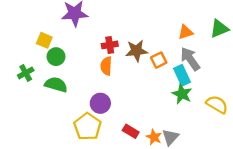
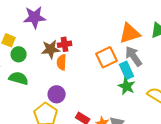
orange triangle: (186, 32) -> (130, 33), size x1.6
brown star: (137, 51) -> (51, 49), moved
orange square: (159, 60) -> (107, 57), size x1.5

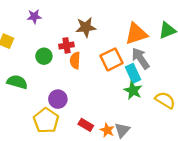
purple star: (35, 17) -> (34, 17), size x0.6
brown star: (51, 49) -> (86, 27), moved
green circle: (19, 54) -> (44, 56), moved
orange semicircle: (62, 62) -> (75, 60), moved

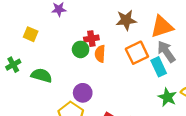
brown star: (86, 27) -> (126, 20), moved
green circle: (44, 56) -> (81, 49), moved
green star: (133, 91) -> (167, 97), moved

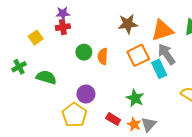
yellow square: (31, 34) -> (36, 38), turned 32
red cross: (91, 39) -> (63, 27), moved
green star: (167, 97) -> (135, 98), moved

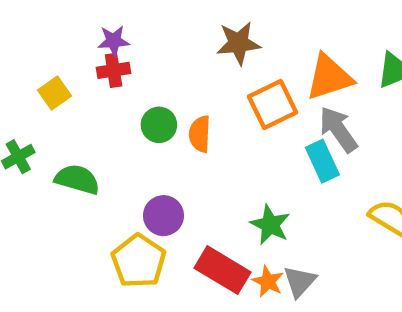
brown star: (128, 24) -> (238, 43), moved
orange square: (138, 55) -> (272, 104), moved
red rectangle: (113, 119) -> (222, 270), size x1.6

